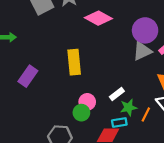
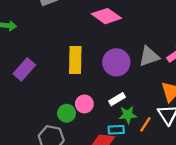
purple circle: (145, 30) -> (116, 62), moved
green circle: (81, 113) -> (67, 113), moved

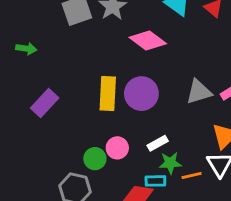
purple circle: (116, 62) -> (141, 94), moved
orange line: (145, 124) -> (192, 175), turned 42

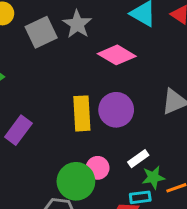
green circle: (95, 159) -> (76, 181), size x1.6

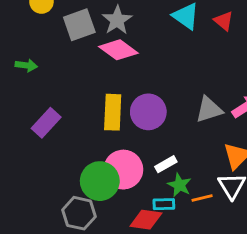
pink diamond: (117, 55) -> (118, 50), moved
pink circle: (98, 168) -> (123, 170), size x1.6
green star: (153, 177) -> (179, 185), turned 30

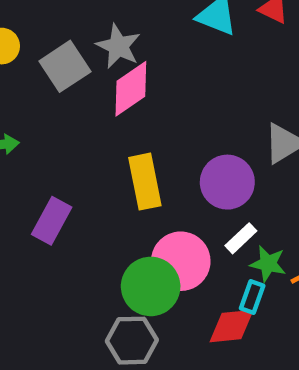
pink diamond: (118, 50) -> (131, 89), turned -57
purple circle: (148, 112) -> (227, 182), moved
cyan rectangle: (164, 204) -> (252, 297), turned -55

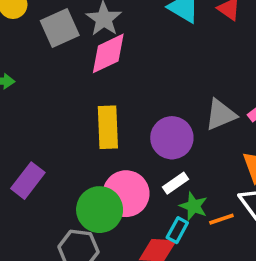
purple rectangle: (52, 221) -> (28, 181), moved

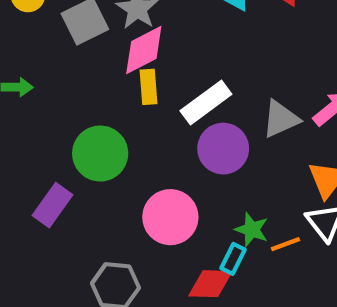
yellow rectangle: (108, 127) -> (149, 87), moved, size x0.7
white rectangle: (176, 183) -> (206, 102), moved, size x1.6
green circle: (100, 210) -> (100, 154), moved

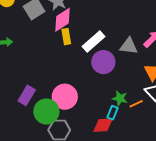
gray triangle: (281, 119) -> (129, 46), turned 36
green circle: (100, 154) -> (46, 111), moved
pink circle: (170, 217) -> (65, 97), moved

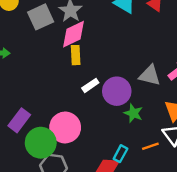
white rectangle: (93, 41) -> (90, 85), moved, size x0.6
green star: (120, 98) -> (133, 113), moved

